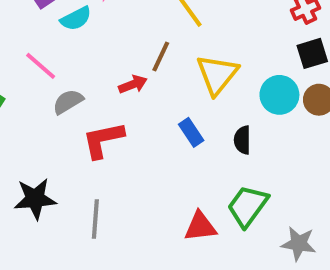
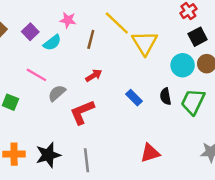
brown line: (161, 57) -> (91, 39), moved
yellow triangle: (217, 74) -> (145, 43), moved
green trapezoid: (248, 206) -> (193, 102), moved

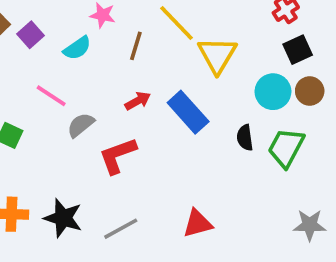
purple square: (30, 32) -> (30, 35), moved
blue rectangle: (134, 98) -> (188, 112), moved, size x1.6
red triangle: (150, 153) -> (198, 223), moved
black star: (48, 155) -> (63, 218), turned 30
gray line: (87, 160) -> (121, 229), turned 65

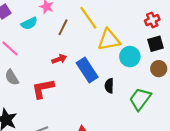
yellow triangle: (217, 55) -> (109, 40), turned 40
cyan circle: (273, 92) -> (130, 57), moved
gray semicircle: (81, 125) -> (12, 77), moved, turned -91
black semicircle: (245, 138) -> (109, 86), moved

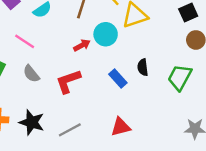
cyan circle: (130, 57) -> (106, 34), moved
blue rectangle: (87, 70) -> (118, 78), moved, size x0.7

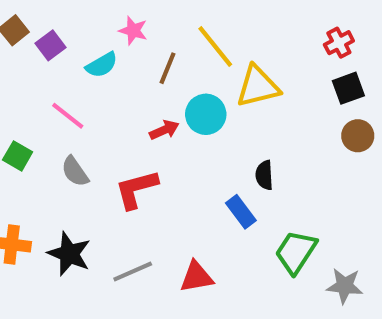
green trapezoid: (180, 77) -> (296, 252), moved
blue rectangle: (118, 78) -> (241, 212), moved
red triangle: (121, 127) -> (196, 277), moved

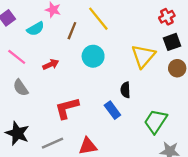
yellow triangle: (258, 86) -> (143, 56), moved, turned -35
red arrow: (164, 130) -> (51, 64), moved
red L-shape: (136, 189) -> (67, 108), moved
green trapezoid: (296, 252) -> (156, 121), moved

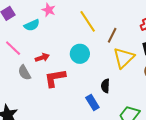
brown line: (72, 31) -> (112, 35), moved
gray semicircle: (21, 88) -> (24, 73), moved
red L-shape: (67, 108) -> (55, 78), moved

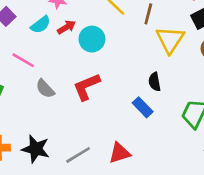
cyan circle: (80, 54) -> (92, 39), moved
red arrow: (42, 58) -> (66, 27), moved

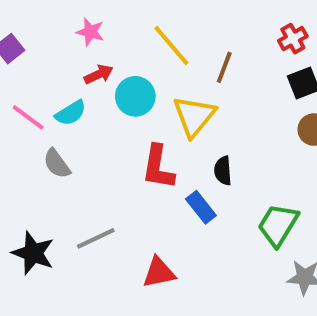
cyan semicircle: (41, 25) -> (71, 113), moved
yellow triangle: (170, 40) -> (194, 116), moved
red L-shape: (87, 87) -> (158, 167), moved, turned -64
gray line: (78, 155) -> (96, 238), moved

